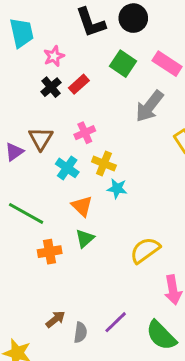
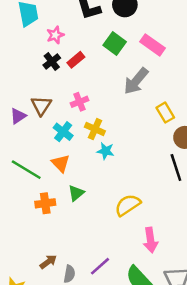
orange triangle: (82, 206) -> (61, 163), moved

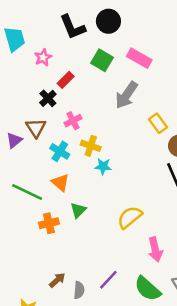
black cross: (52, 62) -> (48, 98), moved

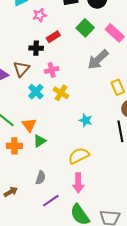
black cross: (48, 98) -> (36, 48), turned 32
cyan star: (103, 166) -> (86, 120), moved
orange triangle: (60, 183) -> (29, 125), moved
pink arrow: (155, 250) -> (78, 183), moved
gray semicircle: (79, 290) -> (41, 178), moved

